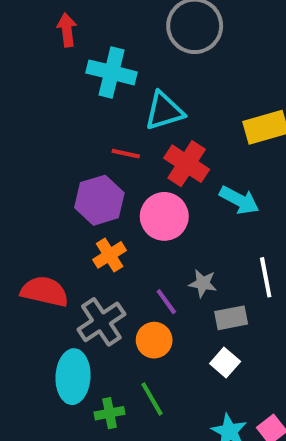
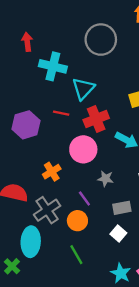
cyan triangle: (164, 111) -> (83, 89), turned -30
red cross: (187, 164) -> (96, 119), turned 35
purple hexagon: (99, 200) -> (26, 125), moved
gray star: (203, 283) -> (105, 179), moved
green cross: (110, 413) -> (12, 266), moved, turned -35

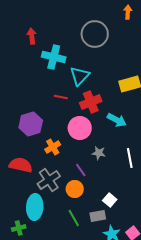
purple hexagon: (26, 125) -> (31, 124), moved
gray rectangle: (122, 208) -> (98, 216), moved
green cross: (12, 266) -> (19, 228), turned 32

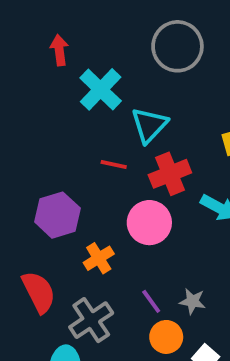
cyan cross: (54, 57) -> (101, 89), turned 30
gray star: (99, 153) -> (192, 301), moved
red semicircle: (21, 165) -> (39, 292), turned 50
orange circle: (75, 189) -> (166, 337), moved

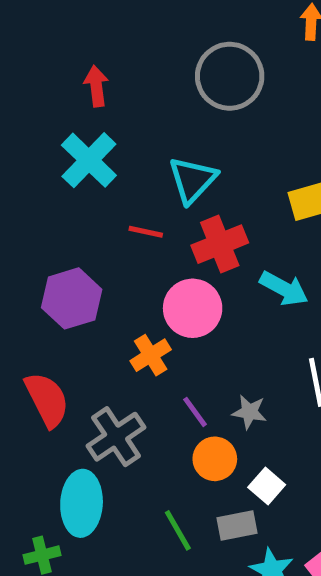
red arrow: (59, 50) -> (96, 86), moved
cyan cross: (101, 89) -> (89, 160), moved
orange cross: (99, 258) -> (151, 355), moved

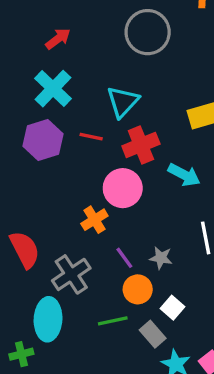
red arrow: (96, 86) -> (58, 39), turned 60
purple hexagon: (72, 298) -> (43, 140), moved
gray rectangle: (237, 525) -> (153, 334), turned 60
green line: (178, 530) -> (113, 321), moved, turned -72

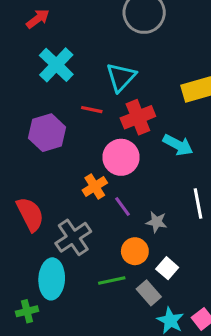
red arrow: (58, 39) -> (38, 19), moved
purple hexagon: (43, 140) -> (47, 133), moved
purple line: (124, 258) -> (123, 207), moved

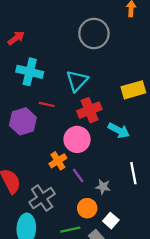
cyan cross: (56, 65) -> (30, 72), turned -30
red line: (92, 110) -> (47, 104), moved

